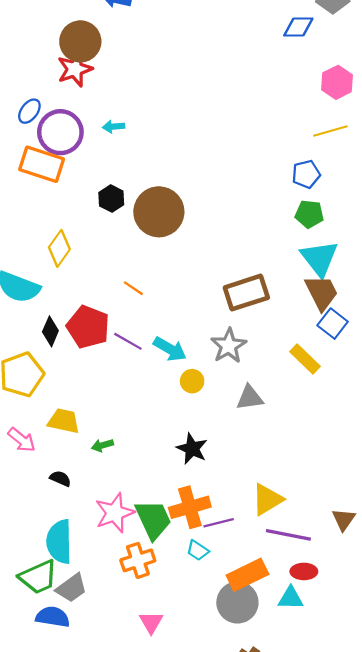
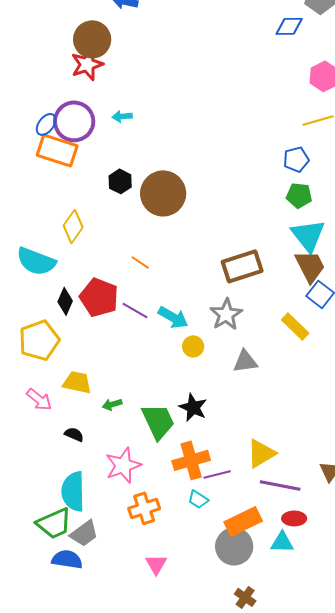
blue ellipse: (29, 111) -> (46, 124), moved
green trapezoid: (153, 519) -> (158, 421), moved

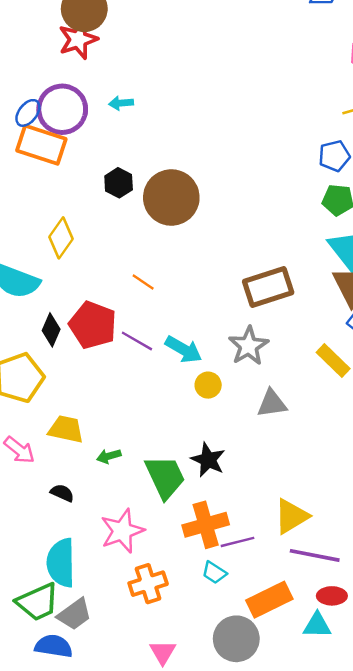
gray circle: (234, 546) -> (236, 639), moved

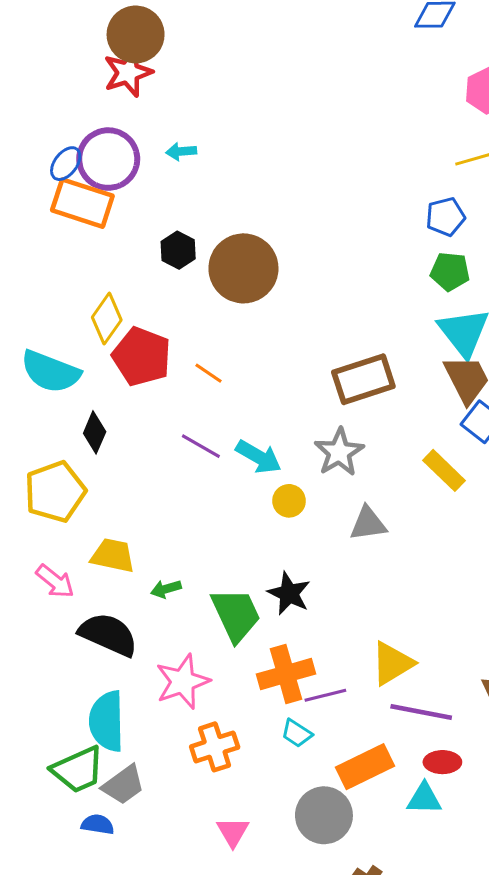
red pentagon: (93, 325) -> (142, 357), moved
black semicircle: (62, 493) -> (108, 635), size x2.0
blue semicircle: (54, 646) -> (98, 824), size x0.7

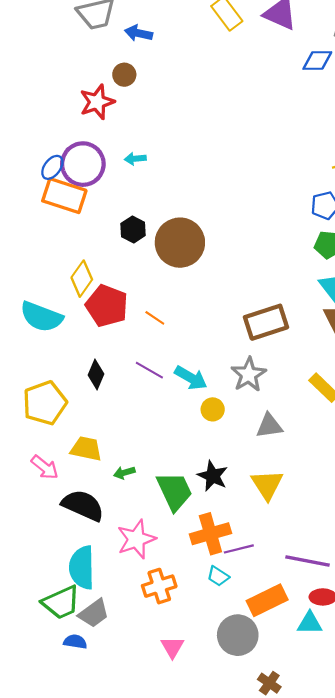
brown circle: (136, 34) -> (124, 75), moved, size x0.6
black diamond: (95, 432) -> (96, 375), moved
yellow triangle: (392, 663) -> (267, 485), moved, turned -32

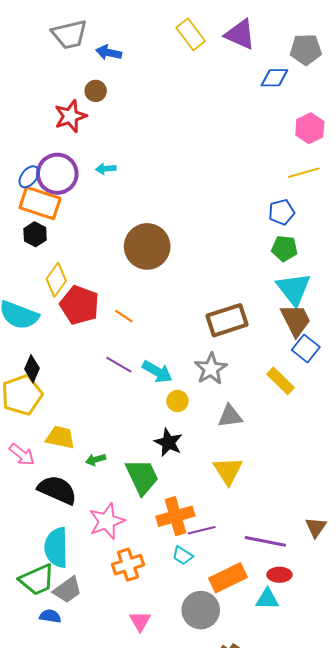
black hexagon: (133, 230) -> (35, 234), moved
black diamond: (96, 375) -> (32, 369), moved
black star: (213, 476) -> (168, 442), moved

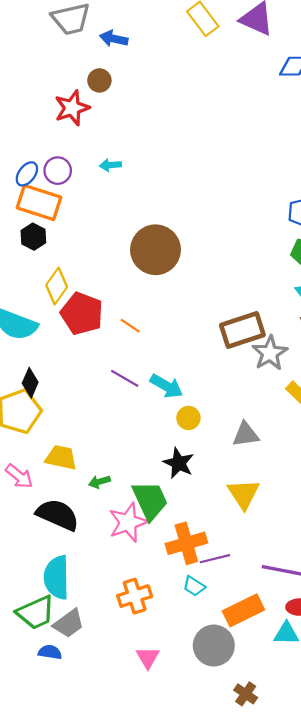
purple circle: (57, 174) -> (58, 171), size x0.6
gray star: (211, 369) -> (270, 353), moved
pink star: (107, 521) -> (128, 522), moved

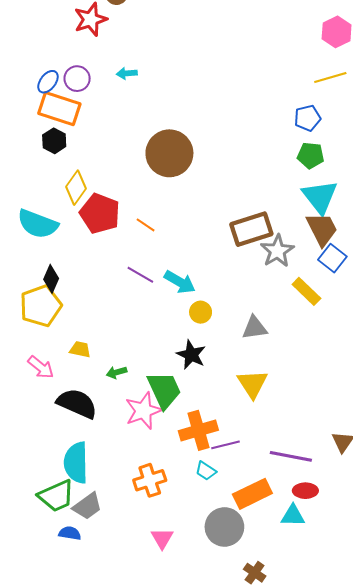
yellow trapezoid: (61, 458) -> (80, 349), size x0.7

